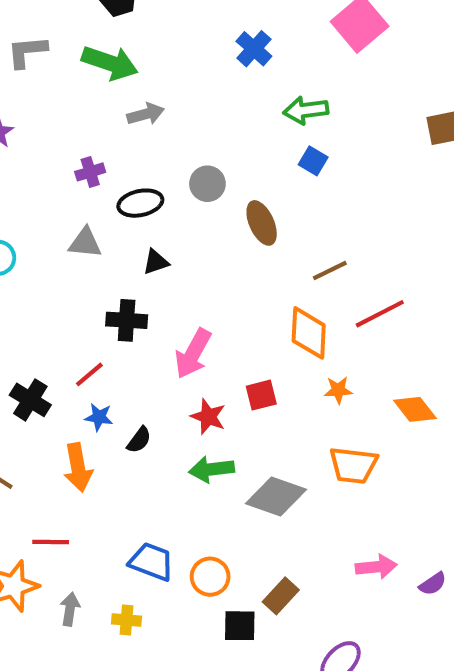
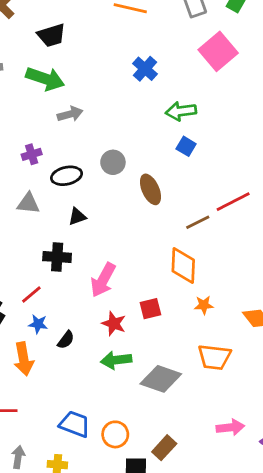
red line: (380, 314) -> (233, 202), moved

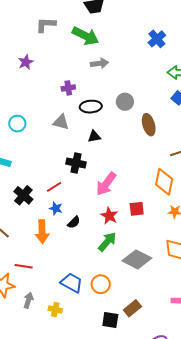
green arrow: (116, 360) -> (107, 242), turned 130
orange circle: (115, 434) -> (101, 284), moved

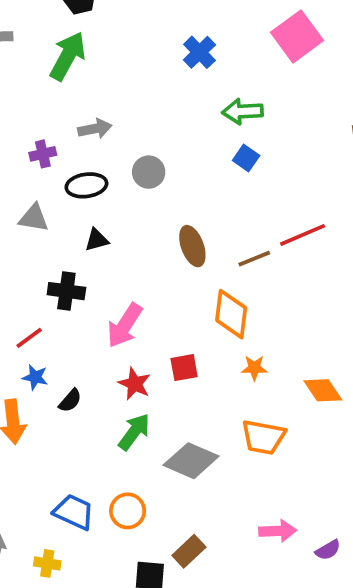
green arrow: (86, 36) -> (68, 56), turned -84
gray arrow: (99, 63) -> (95, 129), moved
brown ellipse: (149, 125) -> (192, 246), moved

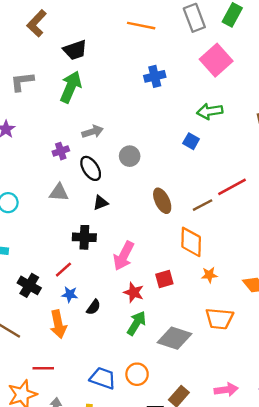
blue cross: (199, 52) -> (155, 76), turned 36
green arrow: (243, 111) -> (210, 111), moved
black ellipse: (86, 185) -> (91, 168), turned 70
pink arrow: (278, 531) -> (226, 390), moved

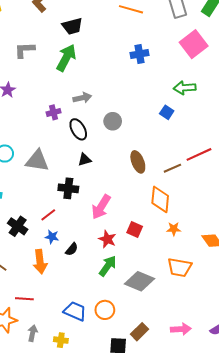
gray triangle: (59, 193) -> (37, 161), moved, size x1.4
red square: (164, 279) -> (135, 230), turned 35

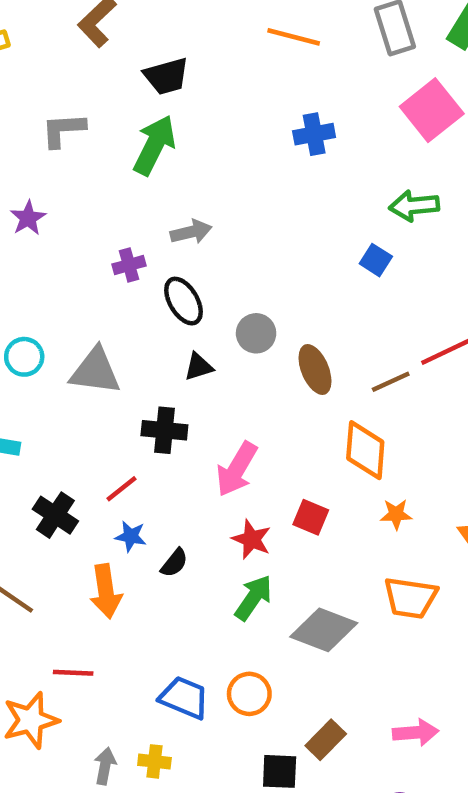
gray circle: (113, 121) -> (256, 333), moved
gray arrow: (32, 333) -> (105, 766), moved

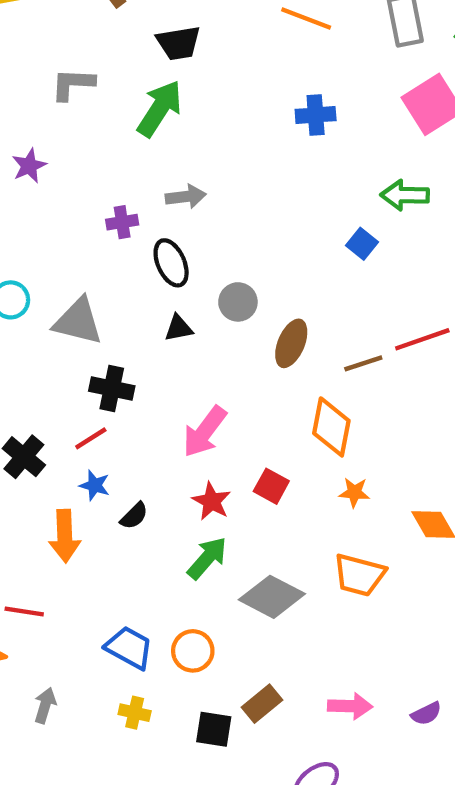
brown ellipse: (315, 370) -> (291, 343), turned 39
black cross: (164, 430) -> (112, 389), moved
yellow cross: (154, 761) -> (135, 713), moved

